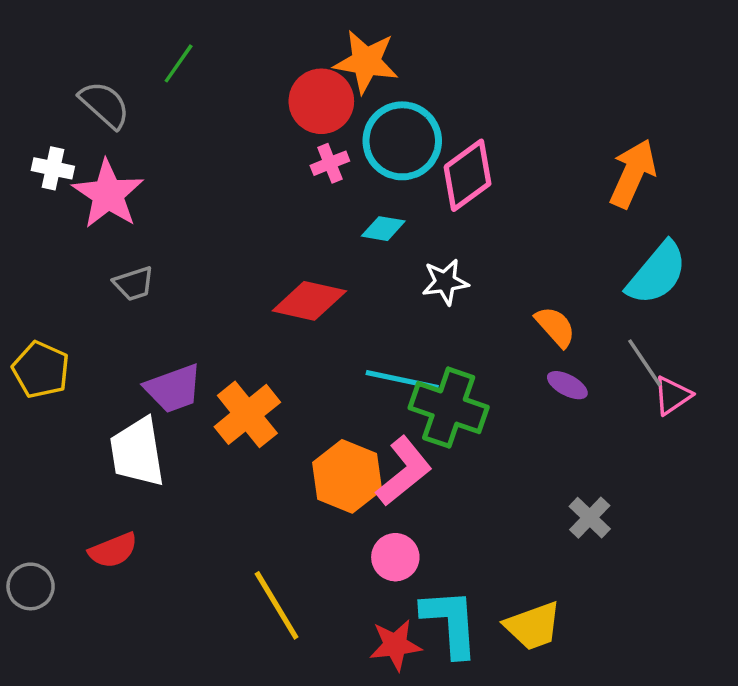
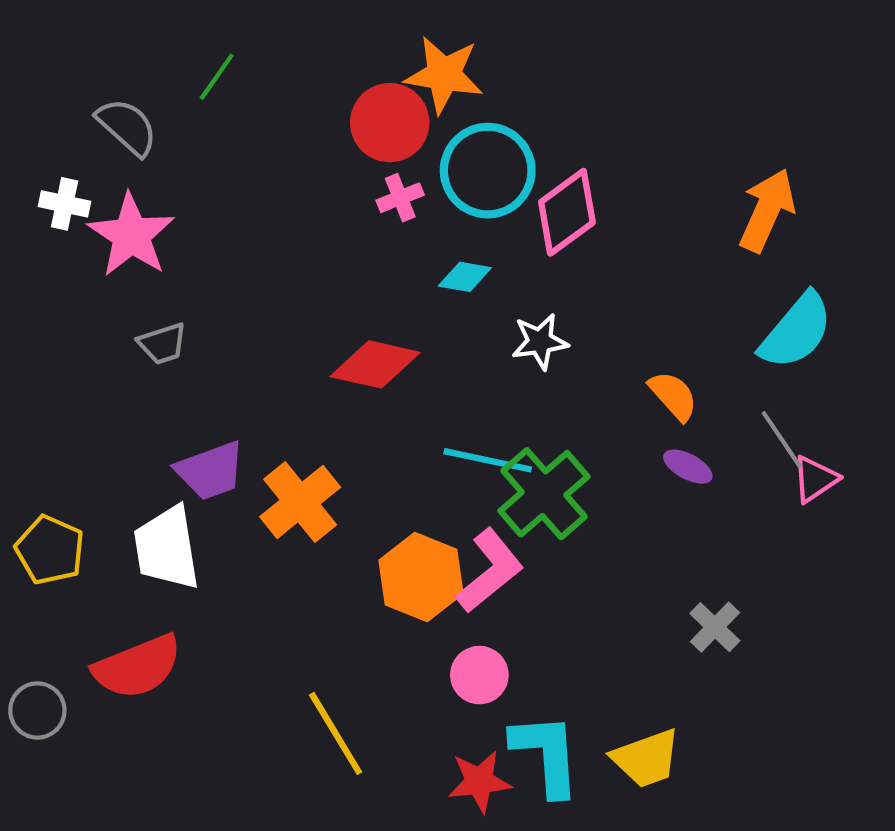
yellow pentagon: (41, 370) -> (50, 550), moved
green cross: (449, 408) -> (544, 494), turned 30
red semicircle: (113, 550) -> (137, 667), size x1.5

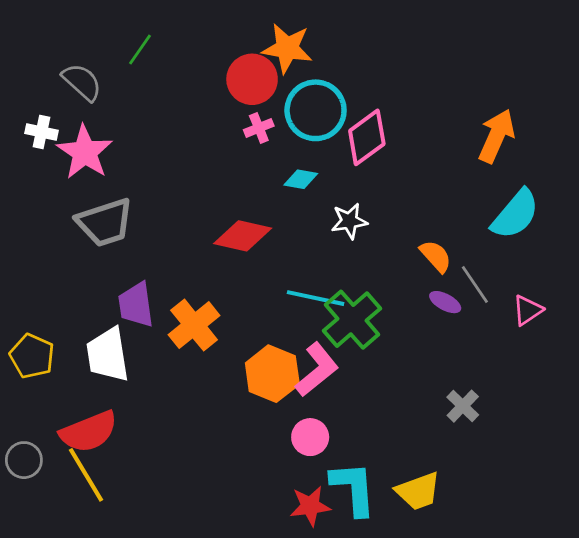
gray trapezoid: (163, 344) -> (105, 222), size x1.8
gray line: (782, 439) -> (475, 285), moved
purple trapezoid: (210, 471) -> (136, 305), turned 102
yellow line: (336, 733) -> (86, 475), moved

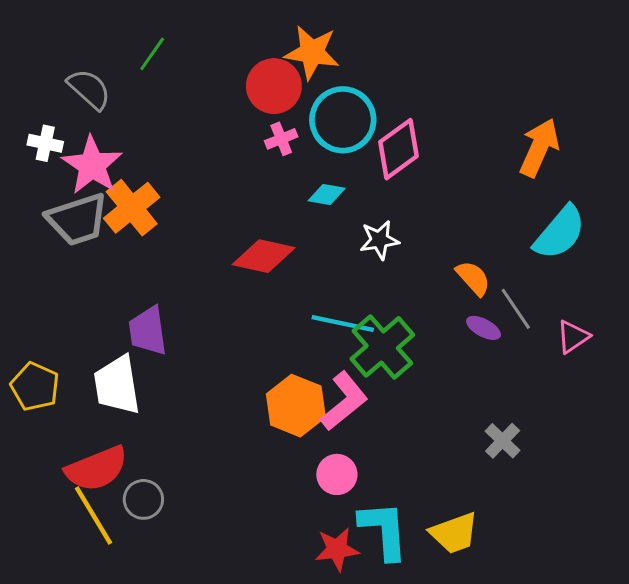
gray trapezoid: (105, 222) -> (77, 219), moved
orange cross: (194, 325) -> (132, 208), moved
gray circle: (24, 460) -> (143, 499), moved

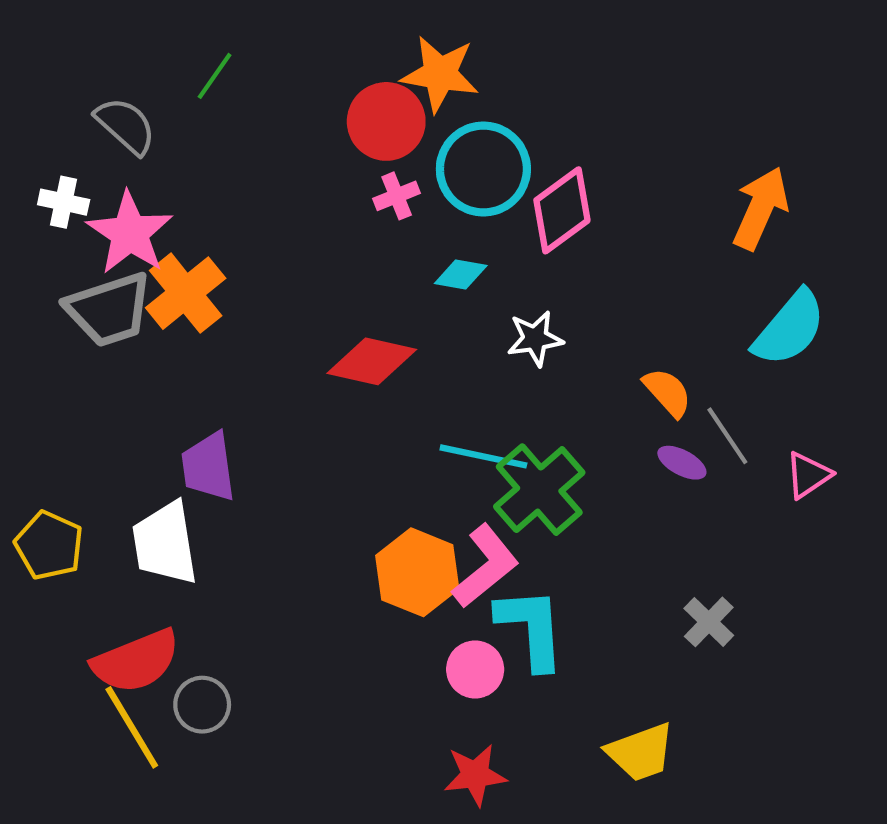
cyan L-shape: (384, 530) -> (531, 628), moved

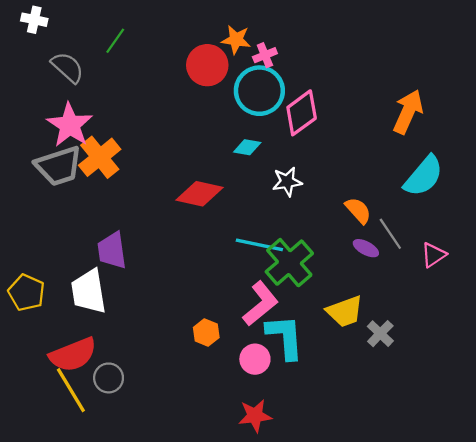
orange star: (440, 74) -> (236, 40), size x0.7
pink cross: (397, 196) -> (265, 55), moved
white cross: (64, 202) -> (34, 20), moved
orange hexagon: (417, 572) -> (206, 332), moved, size x0.6
yellow trapezoid: (641, 752) -> (345, 311), moved

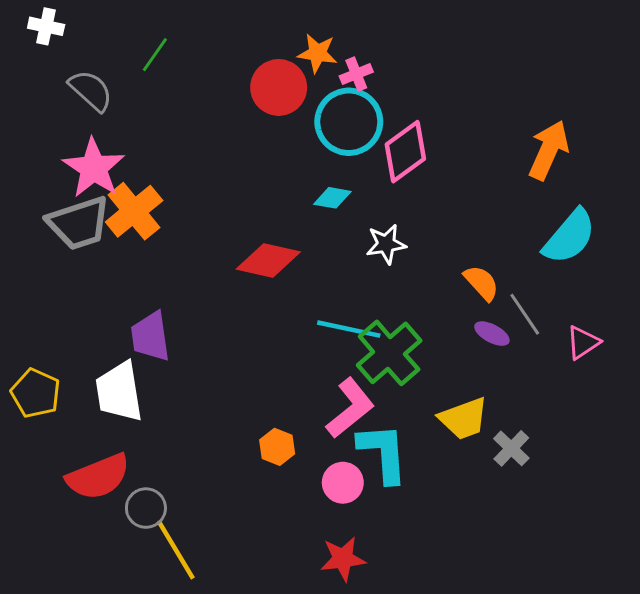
yellow line: (71, 390) -> (176, 550), moved

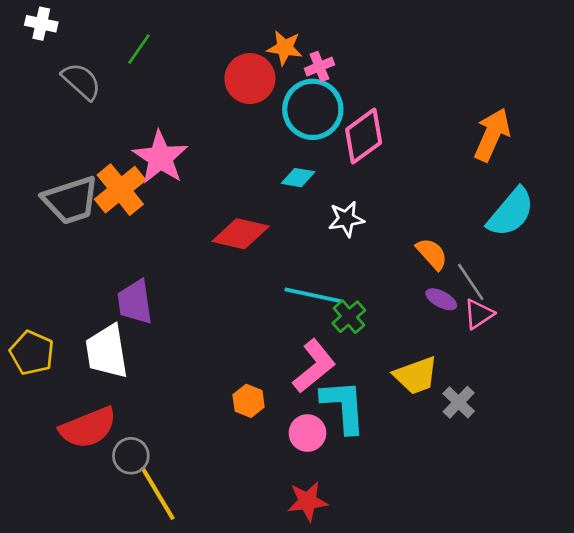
pink star: (94, 168) -> (160, 157), moved
pink triangle: (583, 342) -> (479, 314), moved
green cross: (389, 353) -> (349, 317), size x0.6

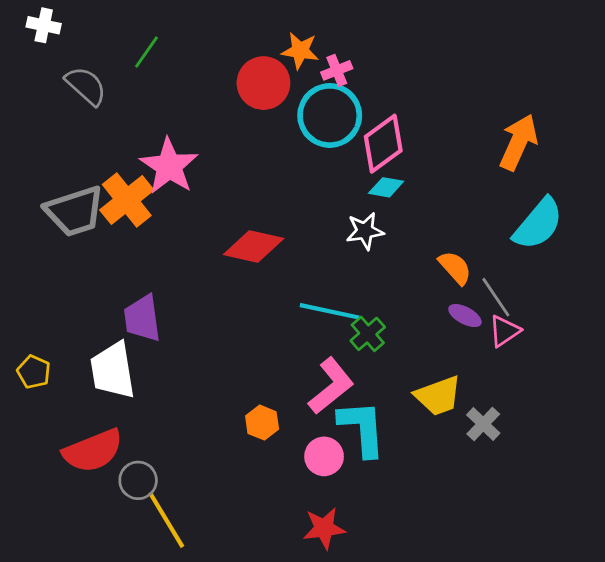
cyan diamond: (298, 178) -> (386, 187), moved
yellow pentagon: (32, 353) -> (34, 372), size x0.7

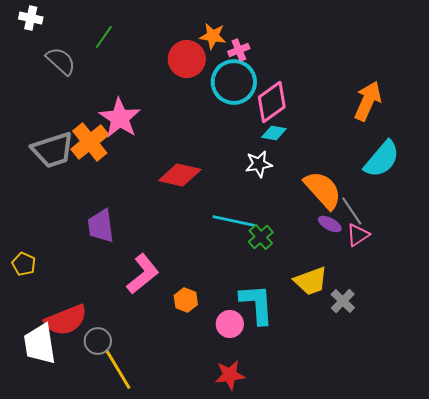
orange semicircle: (455, 268) -> (323, 190), size x1.6
white trapezoid: (113, 370) -> (40, 344), moved
pink L-shape: (331, 386) -> (143, 274), moved

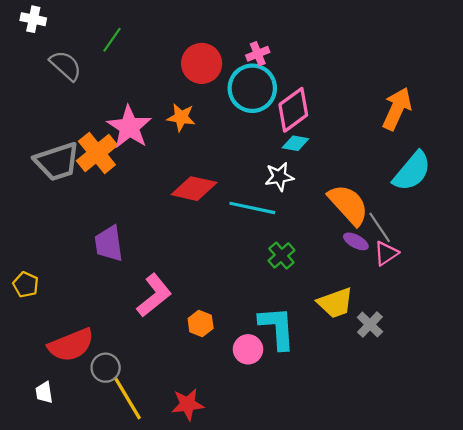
orange star: (213, 36) -> (181, 117), moved
cyan line: (234, 221) -> (252, 208), moved
white trapezoid: (40, 344) -> (44, 392), moved, size x0.5
red star: (230, 375) -> (188, 404), moved

